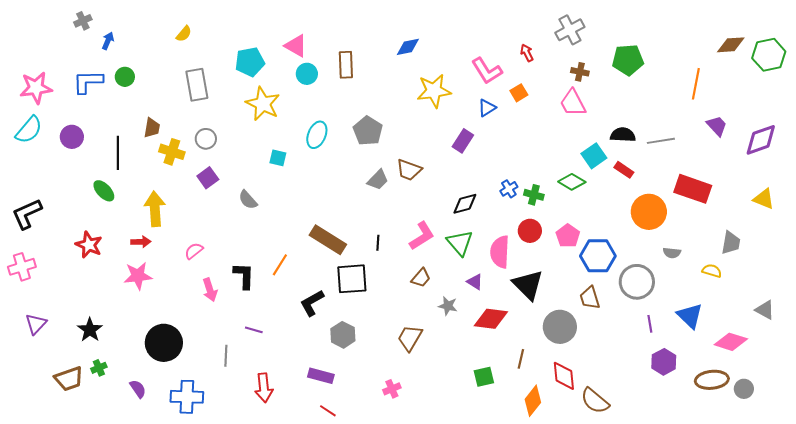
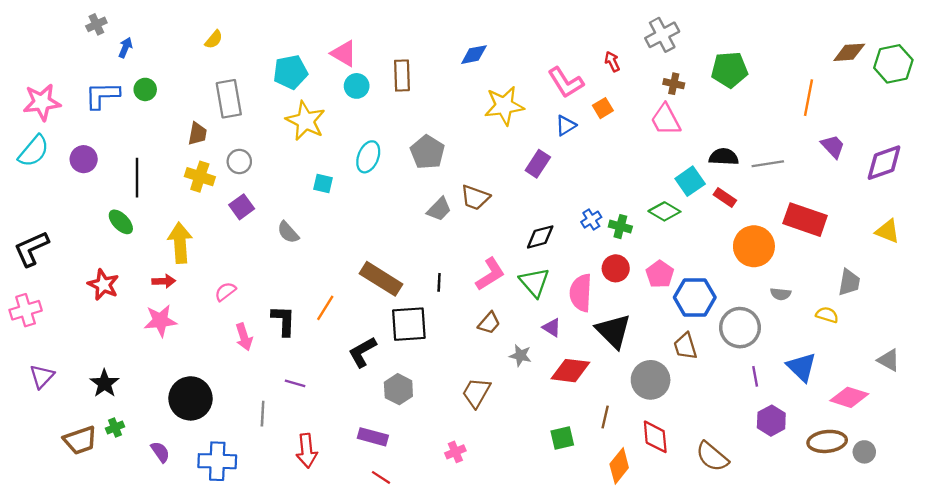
brown trapezoid: (152, 128) -> (197, 134), moved
brown semicircle: (595, 401) -> (712, 457), moved

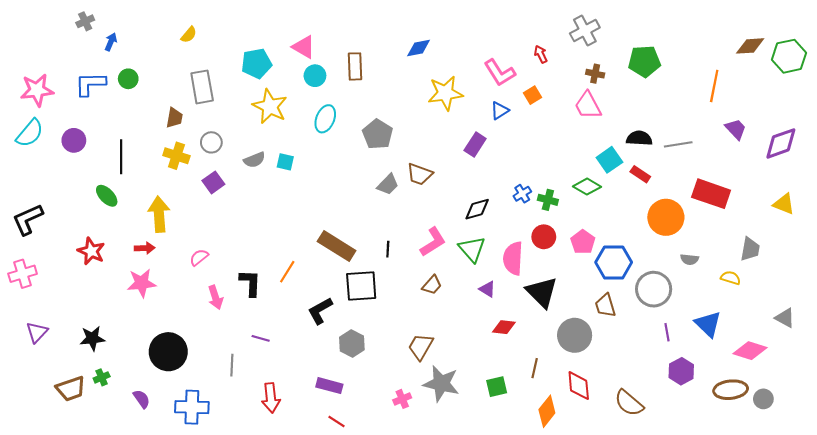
cyan ellipse: (368, 157) -> (325, 119), moved
gray semicircle: (288, 232) -> (254, 160), moved, turned -70
gray star: (520, 355) -> (441, 384), moved, size x1.8
red diamond: (570, 371) -> (504, 327), size x0.7
black star: (105, 383) -> (92, 338), turned 30

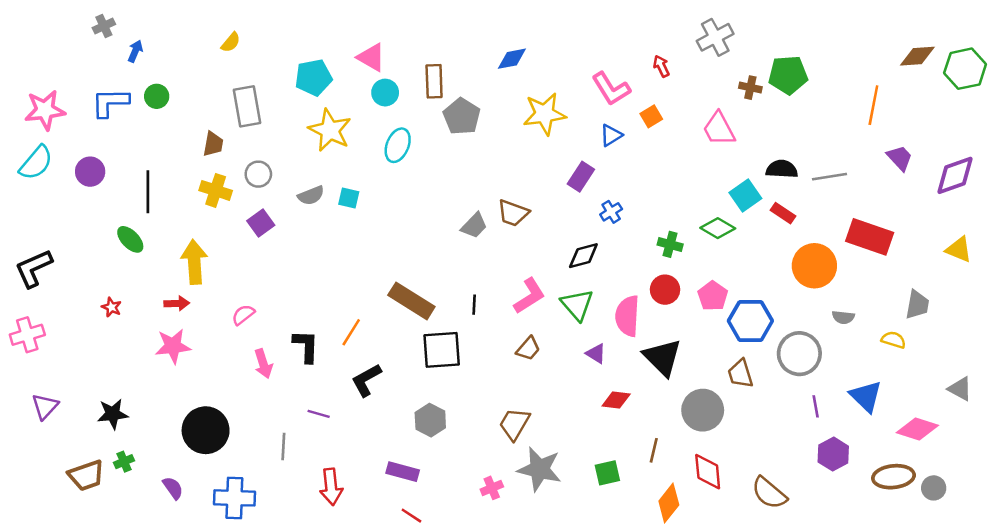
brown cross: (595, 74) -> (750, 88), moved
gray pentagon: (378, 134) -> (462, 116), moved
blue cross: (522, 194) -> (611, 212), moved
red star: (91, 251) -> (111, 307), size x0.6
black L-shape: (320, 311) -> (366, 380), moved

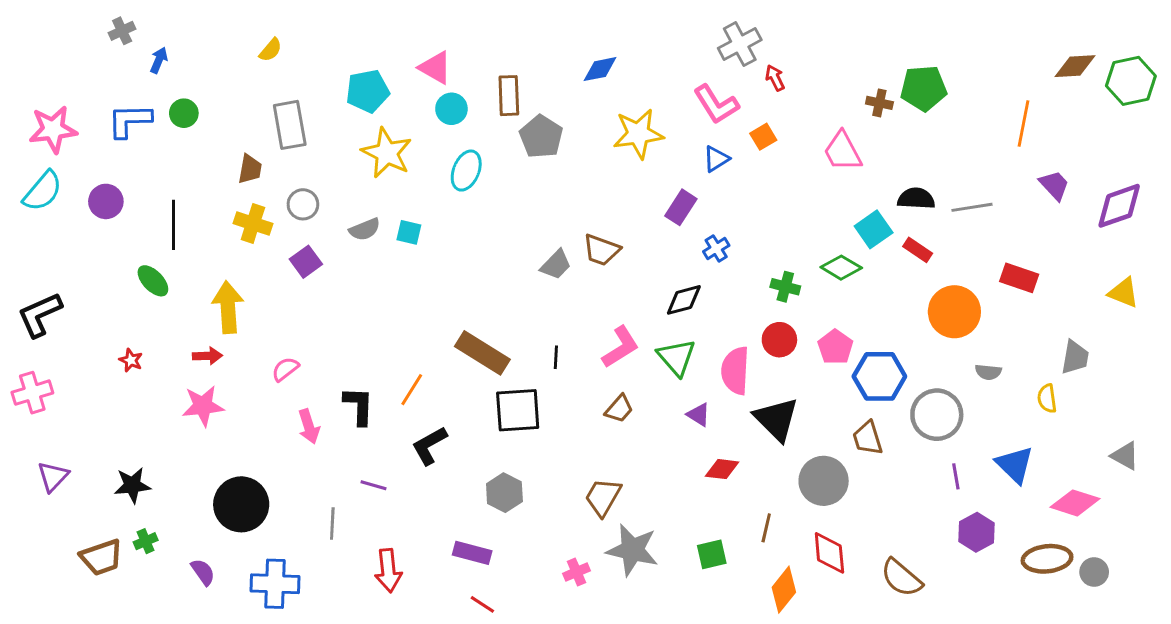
gray cross: (715, 37) -> (740, 44), moved
red rectangle: (870, 237) -> (1019, 278), size x0.7
yellow semicircle: (893, 340) -> (1047, 398), turned -115

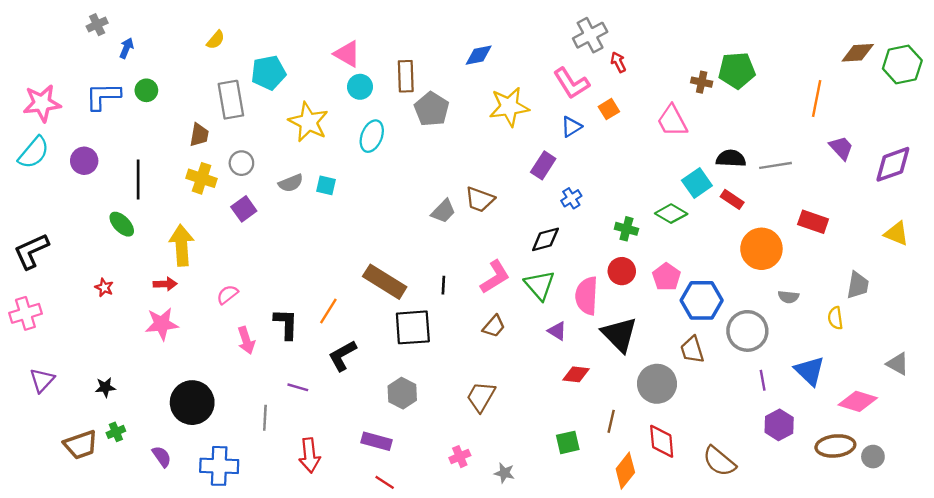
cyan pentagon: (368, 91) -> (268, 73), moved
black star: (132, 485) -> (105, 387), size x0.7
gray star: (632, 550) -> (504, 473), moved, size x0.5

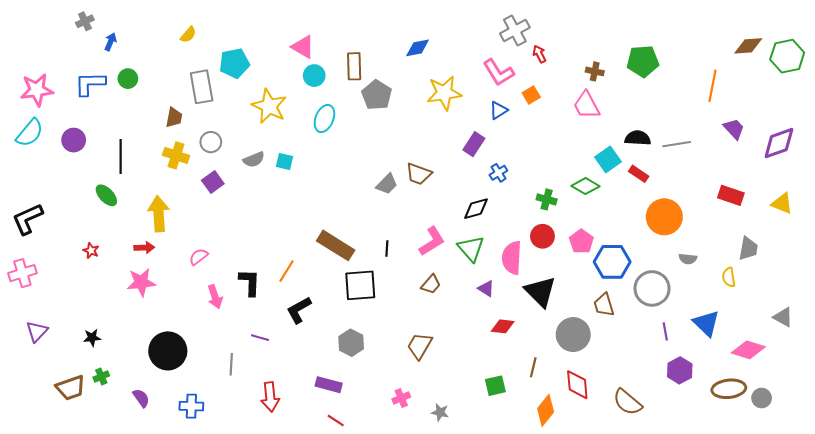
brown cross: (702, 82) -> (595, 71), moved
red rectangle: (813, 222) -> (731, 195), moved
blue cross: (219, 466) -> (191, 406), size x0.7

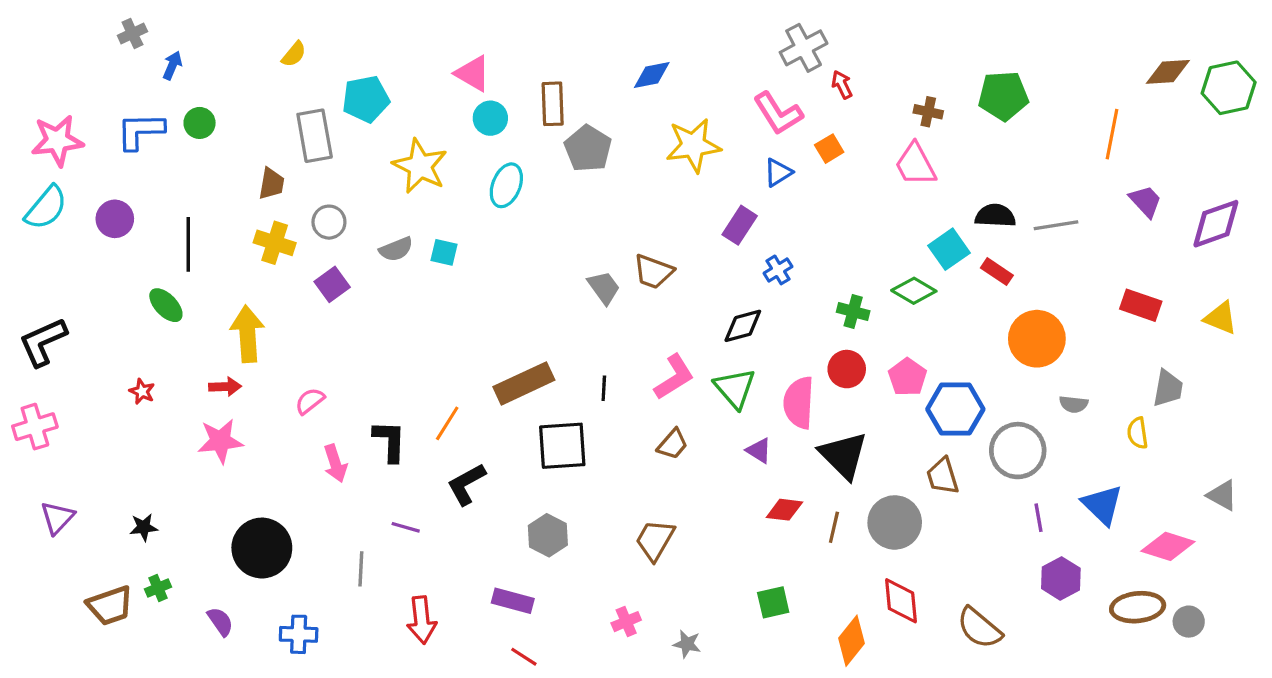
gray trapezoid: (387, 184) -> (604, 288), turned -80
brown rectangle: (336, 245) -> (524, 383), turned -57
brown line: (533, 367) -> (834, 527), moved

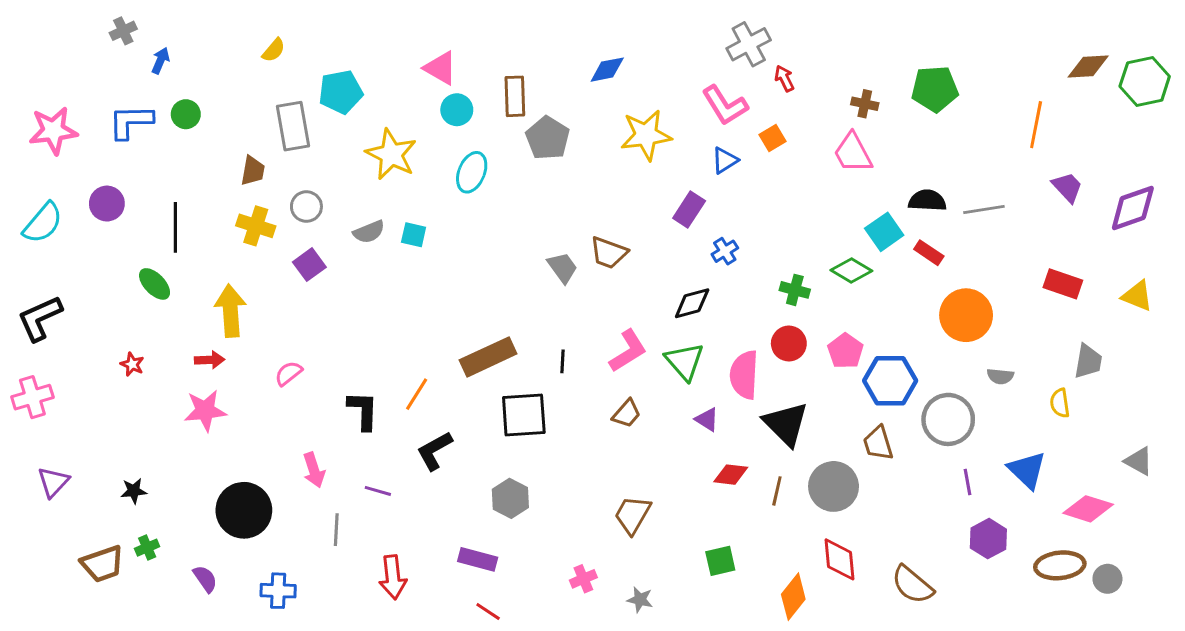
cyan semicircle: (46, 208) -> (43, 223), moved
pink arrow: (335, 463) -> (314, 470), moved
brown trapezoid: (655, 540) -> (632, 515), moved

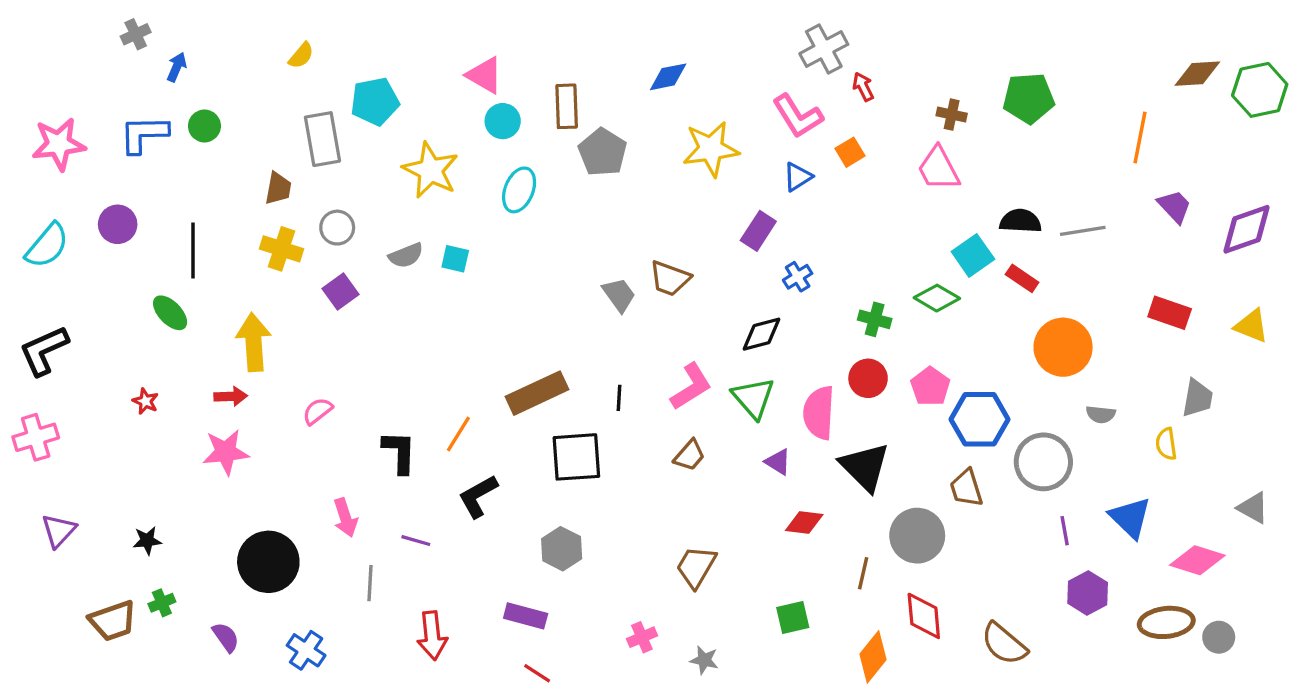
brown line: (777, 491) -> (863, 573), moved
blue cross: (278, 591) -> (306, 650), turned 32

